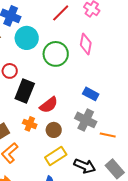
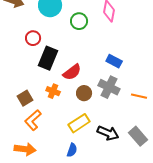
green circle: (56, 54) -> (79, 21), size x0.7
brown circle: (54, 130) -> (84, 93), moved
orange line: (108, 135) -> (139, 96), moved

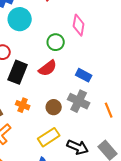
green circle: (79, 21) -> (56, 42), moved
red semicircle: (72, 72) -> (48, 68), moved
orange line: (139, 96) -> (109, 110), turned 56

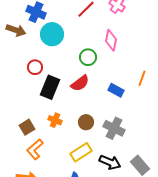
gray cross: (79, 101) -> (114, 128), moved
orange line: (109, 110) -> (142, 78), moved, turned 42

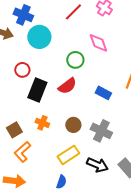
pink diamond: (111, 40) -> (98, 43), turned -30

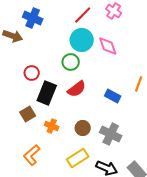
cyan circle: (39, 37) -> (82, 40), moved
green circle: (75, 60) -> (71, 62), moved
brown square: (14, 130) -> (28, 114), moved

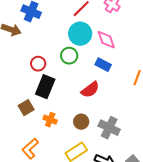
red circle: (32, 73) -> (38, 64), moved
red semicircle: (77, 89) -> (90, 90), moved
blue rectangle: (113, 96) -> (103, 65), moved

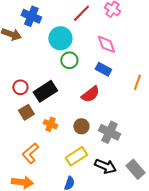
cyan circle: (80, 34) -> (60, 38), moved
red circle: (38, 64) -> (20, 87), moved
black rectangle: (45, 87) -> (45, 91), turned 35

